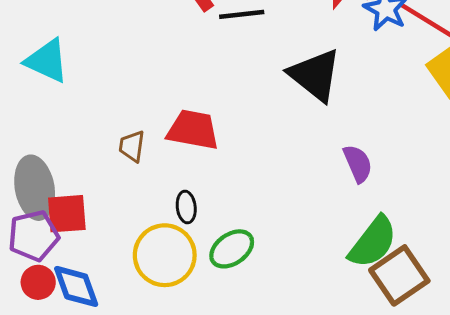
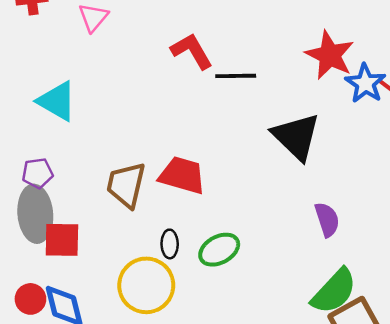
brown trapezoid: (132, 146) -> (126, 185), size x1.6
purple pentagon: (33, 236) -> (38, 173), moved, size x0.7
green ellipse: (232, 249) -> (219, 250), moved

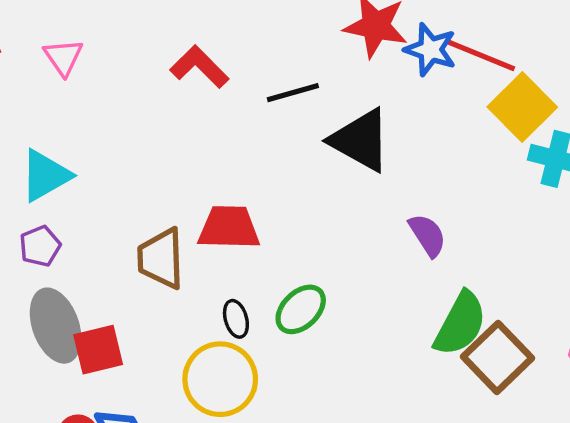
black line: (236, 76) -> (293, 93), moved
cyan triangle: (57, 101) -> (45, 175), turned -45
purple pentagon: (38, 173) -> (40, 246), moved

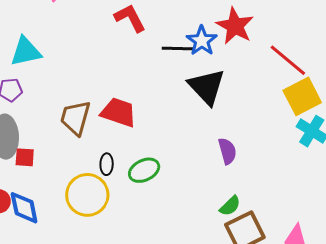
blue star: (430, 50) -> (202, 41), moved
green semicircle: (460, 324) -> (230, 206), size x0.6
red square: (98, 350) -> (25, 157), size x0.7

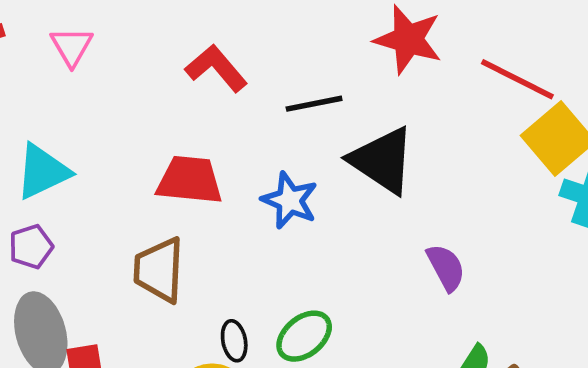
blue star: (202, 41) -> (290, 200), moved
red trapezoid: (118, 112) -> (190, 180), moved

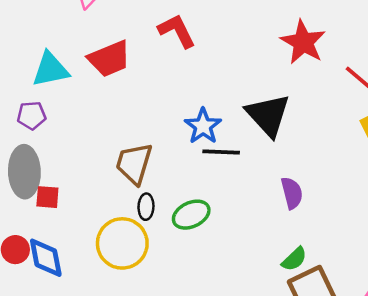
black line: (314, 104) -> (221, 152), moved
red trapezoid: (190, 180) -> (109, 59), moved, turned 138
brown trapezoid: (159, 270) -> (134, 164), moved

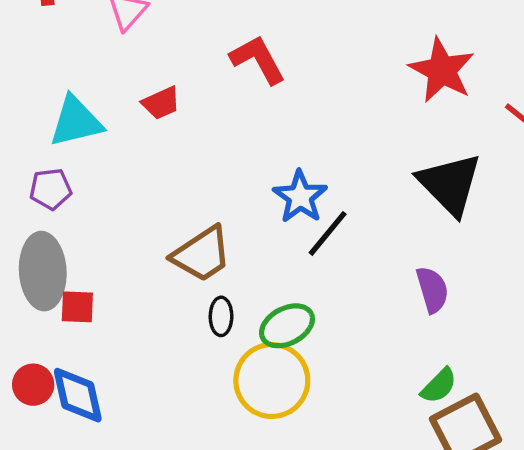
red trapezoid: (109, 59) -> (161, 103), size x0.6
black triangle: (268, 115) -> (450, 184), moved
black line: (221, 152) -> (328, 233), turned -51
brown trapezoid: (134, 164) -> (202, 254), turned -138
yellow circle: (122, 243) -> (272, 381), moved

